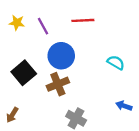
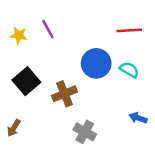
red line: (83, 20) -> (129, 30), moved
yellow star: (17, 23) -> (19, 35), moved
blue circle: (61, 56) -> (96, 63), moved

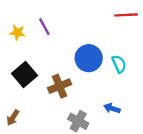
red line: (129, 30) -> (126, 15), moved
cyan semicircle: (129, 70) -> (119, 64), turned 36
blue arrow: (138, 118) -> (112, 108), moved

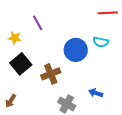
yellow star: (18, 32) -> (15, 38), moved
cyan semicircle: (119, 64) -> (101, 42), moved, turned 126

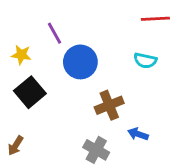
blue circle: (76, 50) -> (80, 62), moved
brown cross: (51, 74) -> (109, 105), moved

